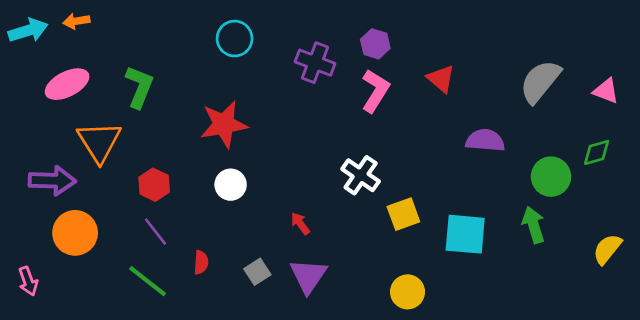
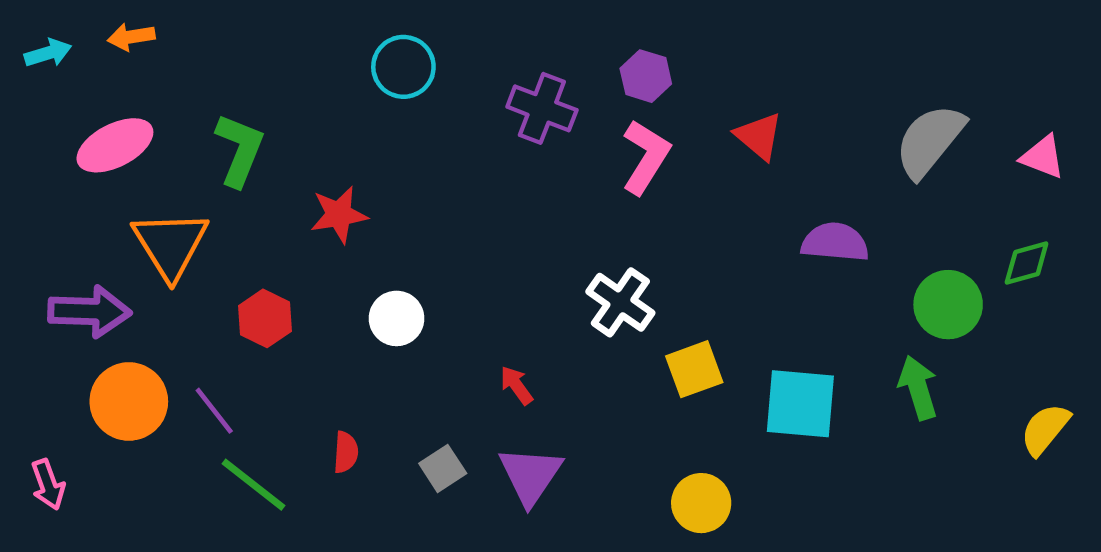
cyan arrow: (28, 30) -> (48, 53), size x0.7
red star: (224, 124) -> (339, 215), moved, size x0.7
purple line: (155, 232) -> (214, 411), moved

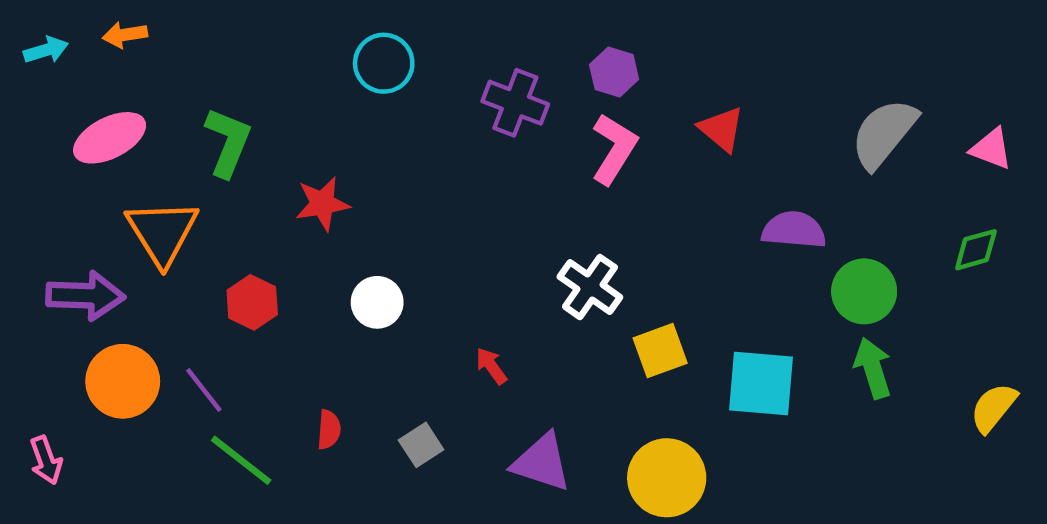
green circle: (948, 305) -> (864, 291), moved
purple triangle: (530, 475) -> (542, 462), moved, turned -46
yellow circle: (701, 503) -> (667, 478), size x1.4

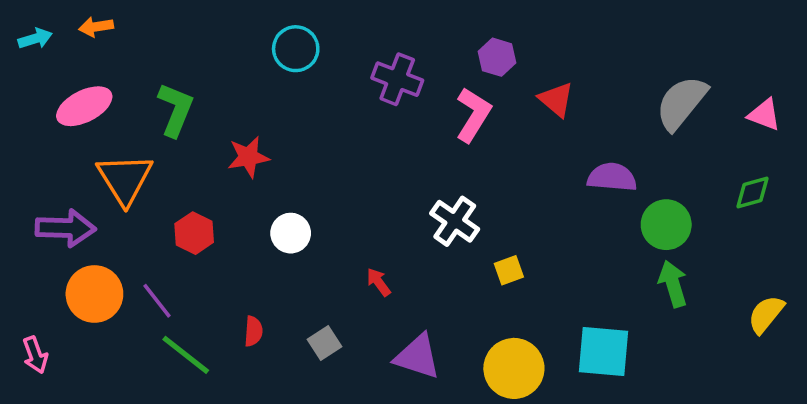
purple hexagon: (614, 72) -> (497, 57), moved
yellow square: (660, 351) -> (509, 270), size x0.7
cyan square: (761, 383) -> (604, 352), moved

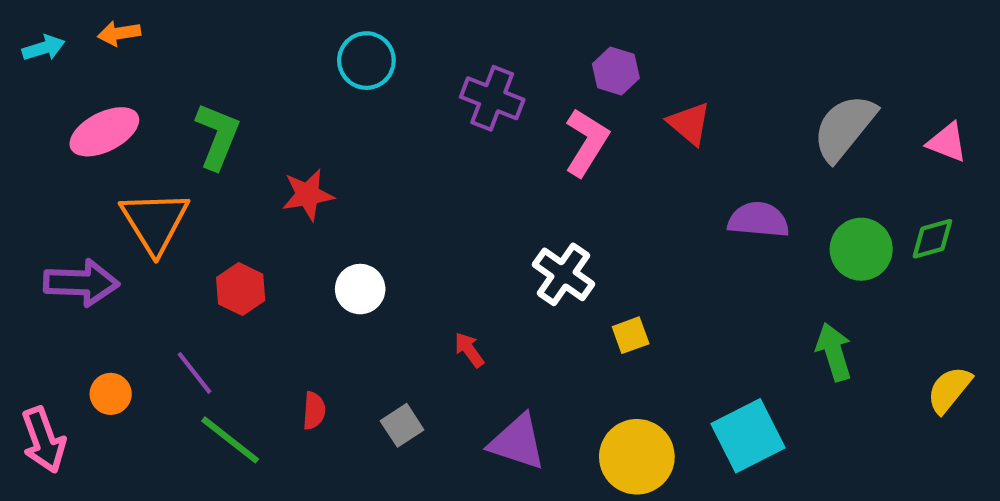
green circle: (666, 225) -> (861, 249), moved
orange circle: (94, 294) -> (111, 394), moved, size x0.6
cyan square: (604, 352) -> (748, 436), turned -32
pink arrow: (35, 355) -> (44, 440), size x1.4

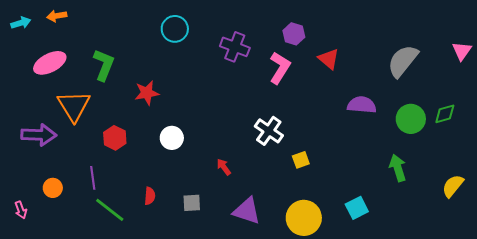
pink triangle: (947, 142) -> (462, 51), moved, turned 45
purple line: (195, 373) -> (93, 178), turned 30
gray square: (402, 425) -> (192, 203), turned 30
cyan square: (748, 436) -> (357, 208), size x0.7
pink arrow: (44, 440) -> (21, 210), size x0.6

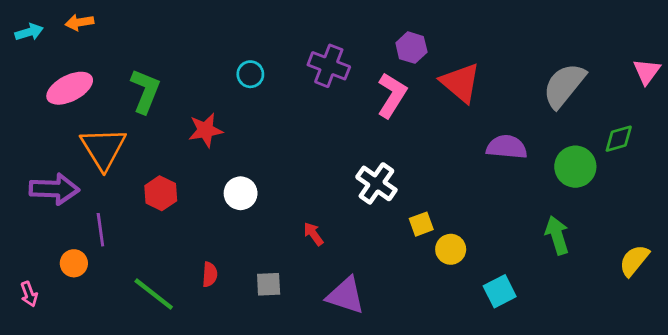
cyan circle: (175, 29) -> (250, 74), moved, size x0.7
red triangle: (329, 59) -> (460, 83), size x1.4
green diamond: (445, 114) -> (619, 139), moved
purple line: (93, 178) -> (100, 230), moved
yellow circle: (304, 218) -> (451, 249), moved, size x0.6

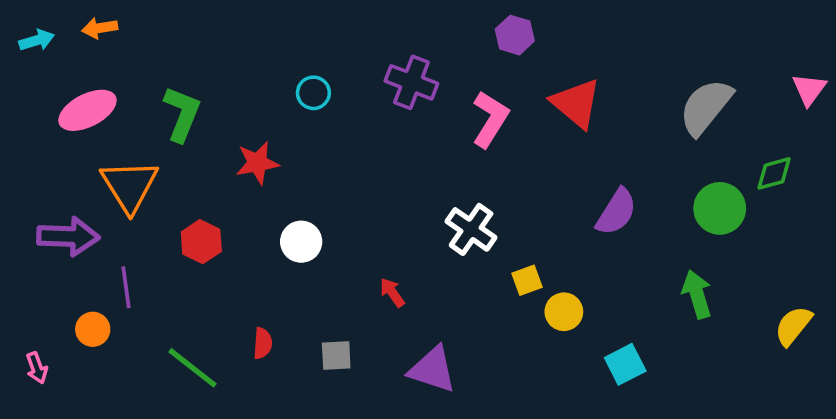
purple hexagon: (411, 48) -> (515, 35), moved
purple semicircle: (507, 147) -> (616, 212), moved, turned 117

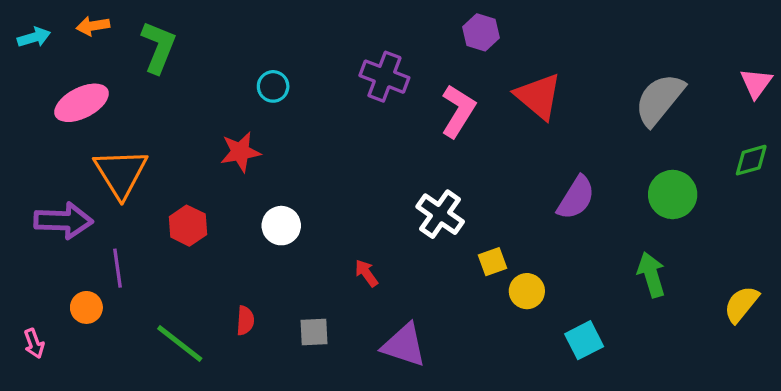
cyan circle: (313, 93) -> (273, 86), moved
green L-shape: (182, 114) -> (158, 47), moved
green diamond: (774, 173) -> (751, 160), moved

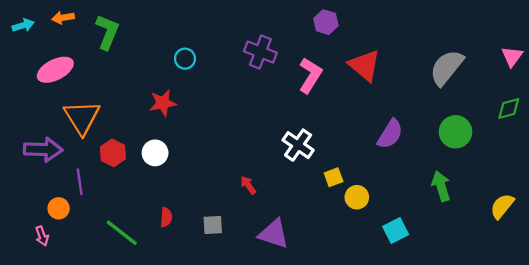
red hexagon: (188, 226) -> (113, 153), moved
white circle: (281, 226) -> (155, 153), moved
pink arrow: (34, 343) -> (42, 236), moved

